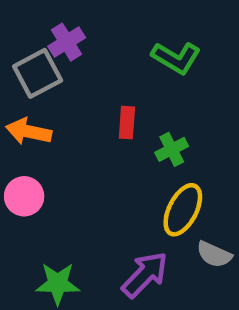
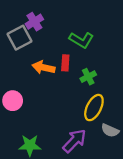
green L-shape: (176, 58) -> (81, 40), moved
orange arrow: (29, 131) -> (44, 67), moved

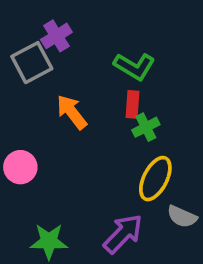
red rectangle: (65, 63) -> (133, 104), moved
orange arrow: (44, 67) -> (72, 112), turned 40

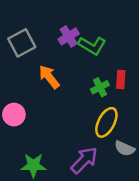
purple cross: (56, 36) -> (69, 36), moved
red rectangle: (133, 104) -> (121, 79), moved

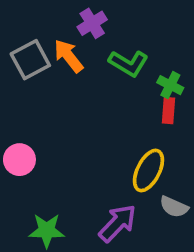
purple cross: (69, 36) -> (92, 23), moved
orange arrow: (49, 77) -> (69, 56), moved
green cross: (100, 87) -> (170, 85), moved, turned -36

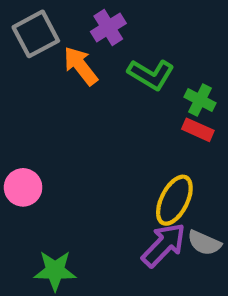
gray square: (30, 60) -> (36, 34), moved
red rectangle: (168, 111) -> (198, 130), turned -70
purple arrow: (118, 223) -> (164, 245), moved

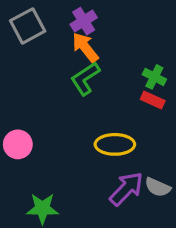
orange arrow: (81, 66) -> (85, 47), moved
green L-shape: (151, 74) -> (85, 79), moved, turned 116
yellow ellipse: (174, 200) -> (115, 144), moved, turned 63

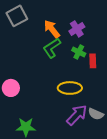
purple cross: (84, 21) -> (77, 29), moved
green cross: (154, 77) -> (79, 52), moved
red rectangle: (153, 100) -> (93, 61), turned 64

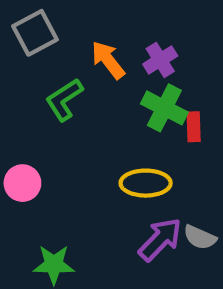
green L-shape: (52, 48) -> (64, 100), moved
green cross: (79, 52) -> (164, 108), size x1.5

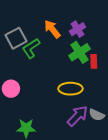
gray square: (35, 33) -> (16, 38), moved
green cross: (164, 108) -> (80, 52), turned 30

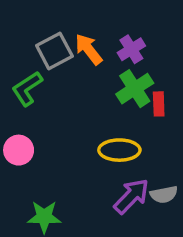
gray square: (16, 38) -> (54, 51), moved
green L-shape: (31, 48) -> (27, 89), moved
gray semicircle: (97, 115) -> (164, 194), turned -35

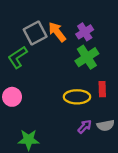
red rectangle: (159, 104) -> (102, 89), moved
purple arrow: (131, 196) -> (85, 127), size x0.6

